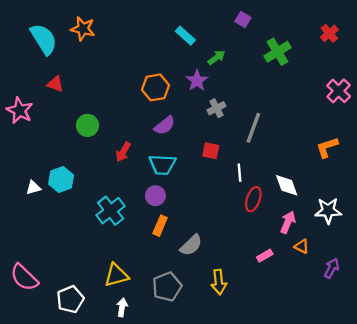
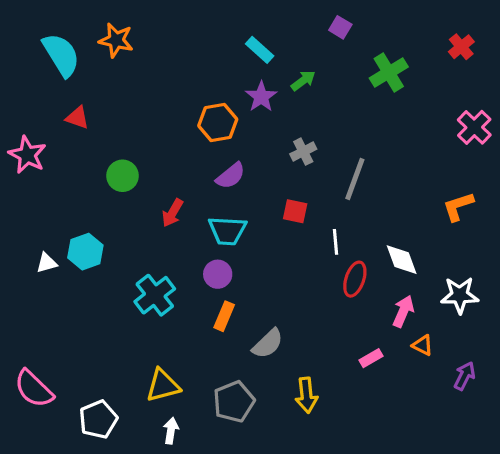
purple star: (197, 81) -> (261, 97), moved

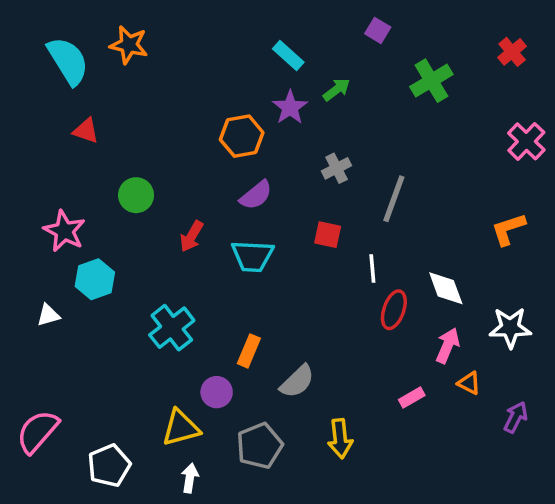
pink star: (27, 155) -> (64, 231), moved
white triangle: (47, 263) -> (48, 315), moved
purple circle: (218, 274) -> (217, 392), moved
pink semicircle: (34, 389) -> (38, 431), turned 87

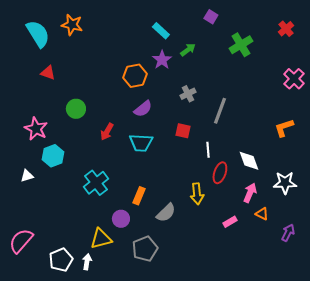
yellow arrow: (340, 439) -> (197, 194), moved
white arrow: (190, 478) -> (87, 262), moved

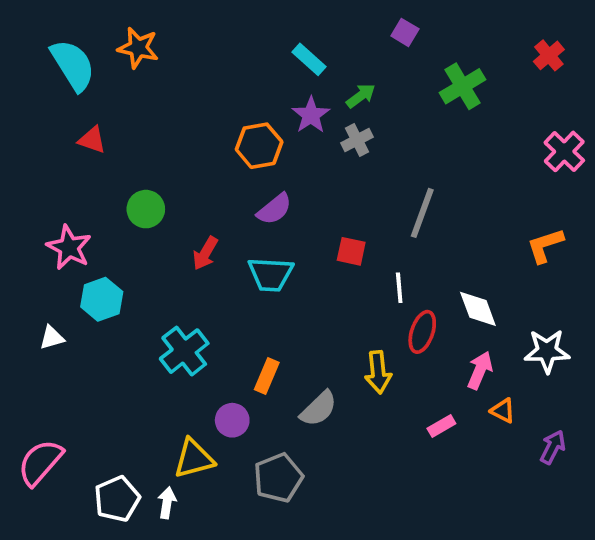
gray cross: (188, 94) -> (357, 140), moved

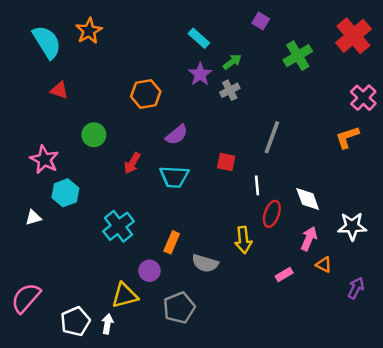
orange star: (138, 48) -> (89, 31), turned 30
red cross: (549, 55) -> (353, 36), size x1.8
orange hexagon: (259, 146) -> (146, 94), moved
orange L-shape: (545, 246) -> (347, 137), moved
gray semicircle: (319, 409) -> (205, 263), turned 60

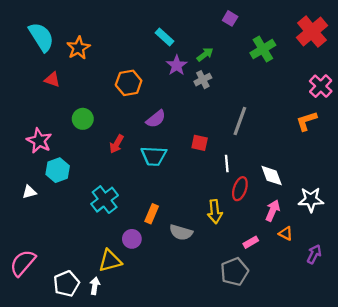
orange star: (89, 31) -> (78, 48), moved
cyan rectangle: (199, 38) -> (165, 37), moved
gray pentagon: (179, 308) -> (234, 272), moved

